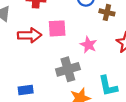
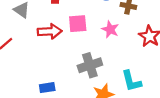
pink star: (88, 45) -> (110, 29), moved

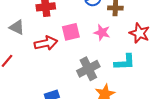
cyan L-shape: (131, 81) -> (125, 62), moved, turned -70

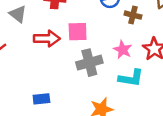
pink star: (102, 32) -> (123, 50), moved
gray cross: (88, 69) -> (89, 63), moved

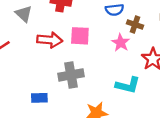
pink star: (123, 50) -> (121, 43), moved
gray cross: (89, 63) -> (71, 75), moved

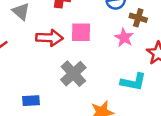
gray cross: (71, 75) -> (73, 74), turned -30
blue rectangle: (39, 98) -> (31, 101), moved

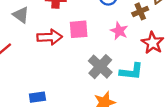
brown cross: (138, 18) -> (140, 11), moved, turned -35
gray cross: (73, 74) -> (100, 67), moved

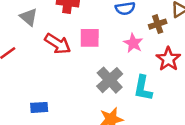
red arrow: (50, 37) -> (58, 44), turned 30
cyan L-shape: (131, 72) -> (143, 88), turned 90

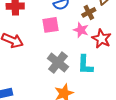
pink square: (90, 38) -> (51, 25), moved
pink star: (133, 43) -> (81, 30), moved

